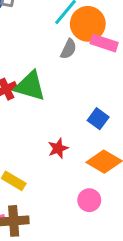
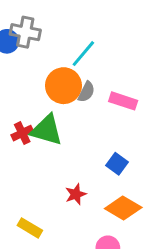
orange circle: (88, 24) -> (63, 86), moved
pink rectangle: (104, 43) -> (123, 101), moved

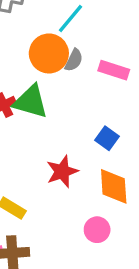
red star: (76, 194) -> (62, 171), size x1.4
orange diamond: (123, 208) -> (114, 186), turned 56

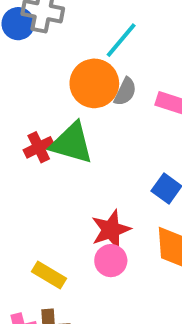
pink circle: (97, 230) -> (111, 261), moved

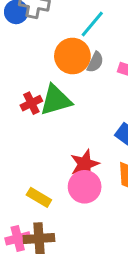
green triangle: (72, 143) -> (56, 100), turned -32
pink circle: (111, 261) -> (85, 187), size x1.4

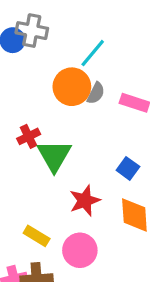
green triangle: (56, 100) -> (54, 156), moved, turned -44
pink circle: (85, 187) -> (80, 250), moved

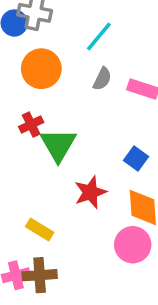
orange circle: (72, 87) -> (41, 69), moved
pink circle: (80, 250) -> (133, 245), moved

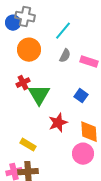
blue square: (136, 158) -> (81, 96), moved

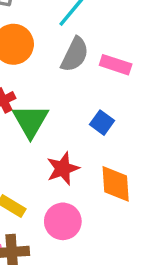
gray semicircle: (65, 56) -> (75, 54), size x1.5
pink circle: (83, 154) -> (63, 221), moved

